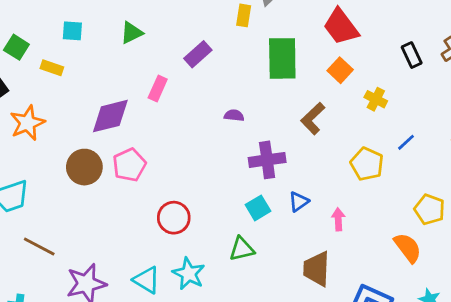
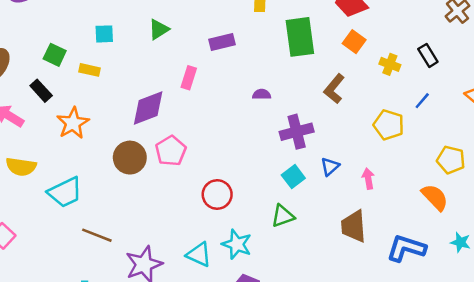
purple rectangle: (198, 54) -> (222, 42), turned 35
black rectangle: (412, 55) -> (428, 55), moved

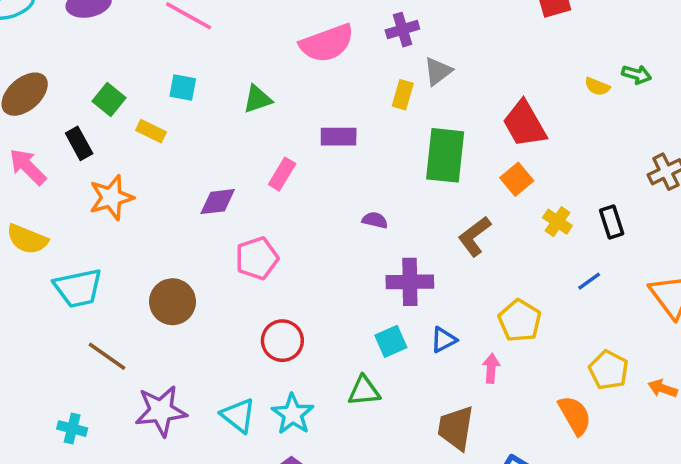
purple diamond: (148, 108) -> (218, 202), size x0.7
yellow pentagon: (389, 125) -> (520, 321), moved
pink pentagon: (171, 151) -> (257, 258), moved
brown circle: (130, 158) -> (173, 302), moved

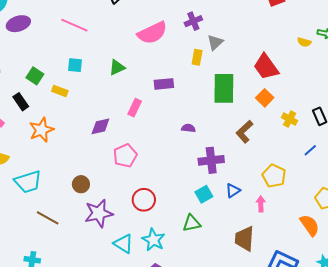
brown circle: (173, 302) -> (81, 184), size x0.7
purple star: (161, 411) -> (99, 213), moved

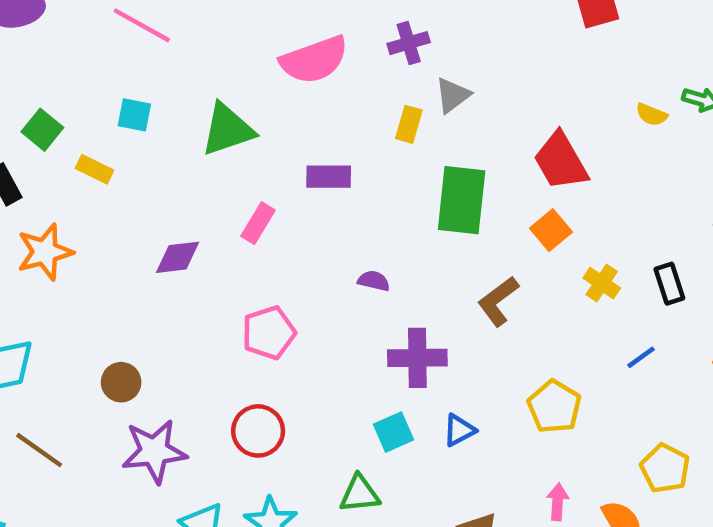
green triangle: (117, 68) -> (228, 129), size x1.5
pink pentagon: (125, 156) -> (269, 333), moved
pink arrow: (261, 204) -> (558, 502), moved

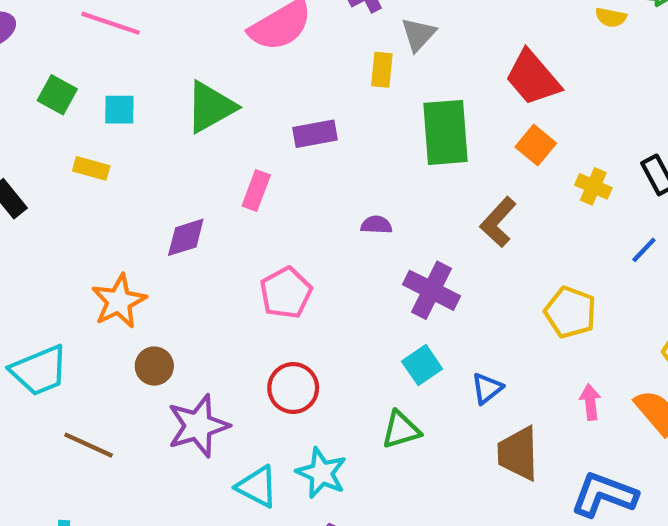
green square: (42, 130) -> (57, 95), moved
orange star: (45, 252) -> (119, 301), moved
purple cross: (417, 358) -> (431, 290), turned 38
blue triangle: (459, 430) -> (487, 388), moved

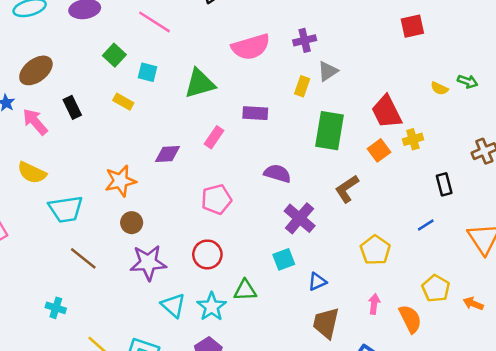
yellow cross: (593, 186) -> (413, 139), moved, turned 36
purple semicircle: (376, 225) -> (277, 173), size x1.5
green triangle: (401, 430) -> (245, 290), moved

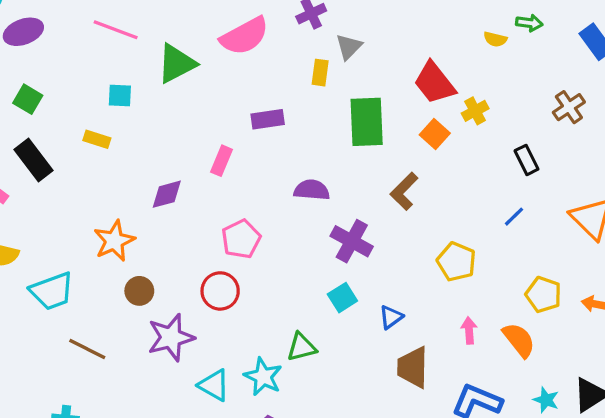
green square: (114, 55) -> (28, 99), moved
green triangle: (200, 83) -> (176, 64), moved
black rectangle: (72, 107) -> (33, 160), size x1.4
red circle: (207, 254) -> (220, 291), moved

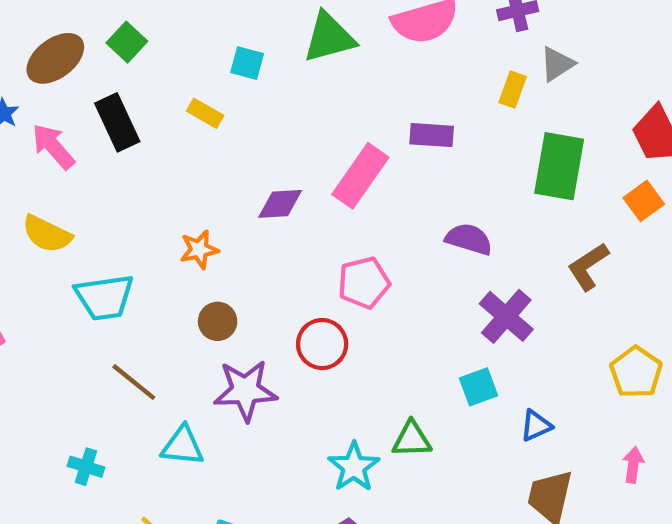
pink rectangle: (221, 161) -> (360, 176), size x1.6
orange star: (114, 241) -> (199, 250), size x0.7
cyan triangle: (214, 385) -> (183, 446), moved, turned -36

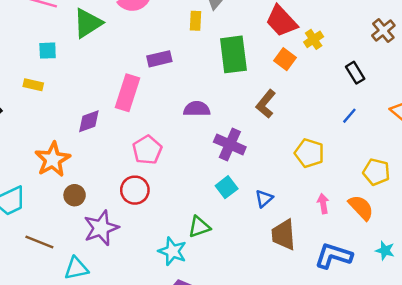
orange star: (199, 250) -> (53, 159), size x1.6

